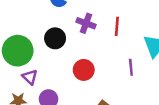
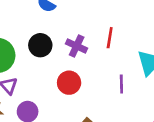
purple cross: (86, 23) -> (77, 46), moved

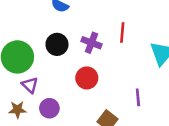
purple line: (121, 84) -> (138, 97), moved

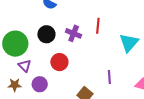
red circle: (87, 78) -> (59, 62), moved

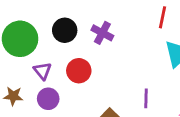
red line: (98, 26) -> (162, 17), moved
purple triangle: (25, 66) -> (42, 71), moved

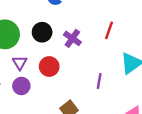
red line: (162, 17) -> (109, 30), moved
purple line: (146, 98) -> (99, 81), moved

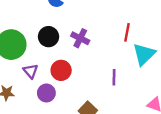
red line: (109, 30) -> (127, 32), moved
purple circle: (21, 86) -> (46, 93), moved

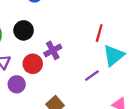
purple cross: (80, 38) -> (53, 50), moved, turned 30
purple line: (114, 77) -> (92, 76), moved, turned 49

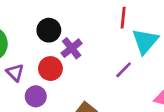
black circle: (24, 30) -> (49, 30), moved

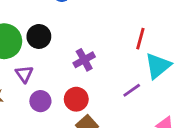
black circle: (49, 30) -> (39, 36), moved
red circle: (50, 69) -> (76, 99), moved

